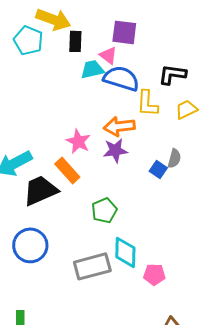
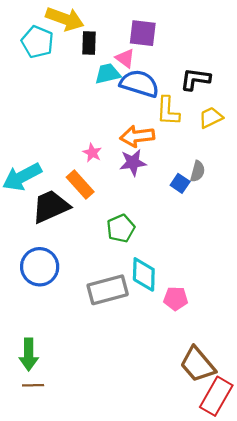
pink star: (78, 141) -> (92, 153), size x0.7

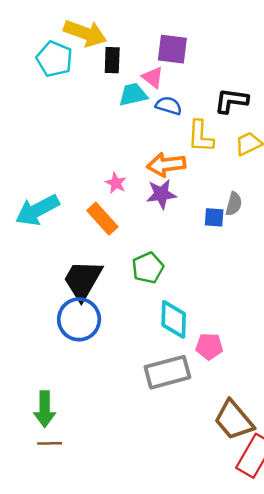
blue semicircle: (139, 84) -> (169, 106), size x0.6
blue square: (180, 183) -> (214, 217), turned -30
black trapezoid: (51, 206) -> (83, 280), moved, turned -36
blue circle: (40, 267) -> (79, 319), moved
gray rectangle: (108, 290) -> (167, 372), moved

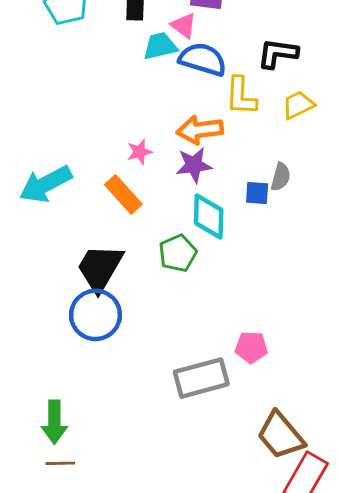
blue semicircle: (169, 106) -> (203, 59), size x1.5
pink star: (116, 183) -> (140, 152), turned 30
cyan diamond: (174, 319) -> (209, 216), moved

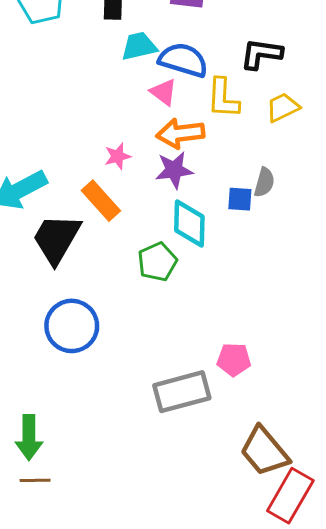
pink triangle: (184, 25) -> (163, 92), moved
black trapezoid: (100, 268) -> (56, 239), moved

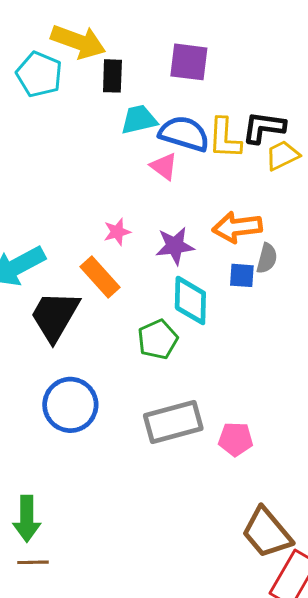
yellow L-shape: (223, 98) -> (225, 138), moved
yellow trapezoid: (283, 107) -> (282, 155), moved
orange arrow: (180, 133) -> (237, 227), moved
gray rectangle: (182, 392) -> (173, 422), moved

